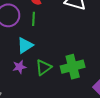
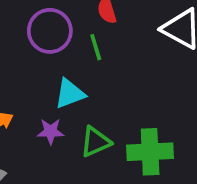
green line: (33, 19) -> (96, 47), turned -32

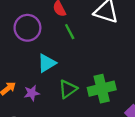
green line: (96, 47) -> (70, 32), moved
purple star: (51, 131) -> (32, 93), moved

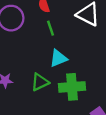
cyan triangle: (47, 63) -> (58, 58), moved

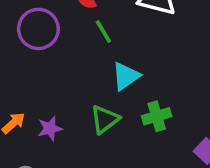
green cross: (72, 87) -> (157, 116), size x0.7

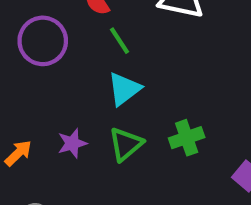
cyan triangle: (126, 76) -> (124, 89), moved
purple star: (50, 128) -> (72, 143), moved

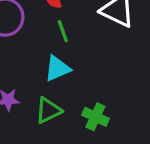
green cross: (187, 138) -> (95, 117), turned 30

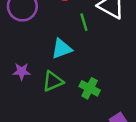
green line: (63, 31) -> (84, 22), moved

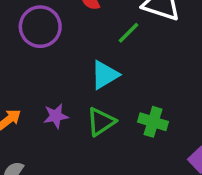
green line: (84, 22) -> (128, 33), turned 72

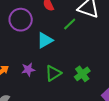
cyan triangle: (105, 75) -> (45, 40), moved
green cross: (153, 122) -> (82, 74), turned 35

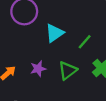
green line: (70, 24) -> (85, 42), moved

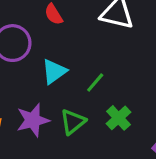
purple star: (38, 69) -> (33, 120), size x1.5

